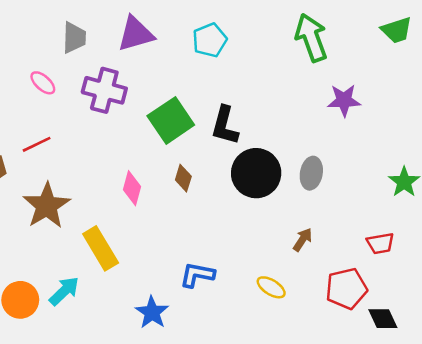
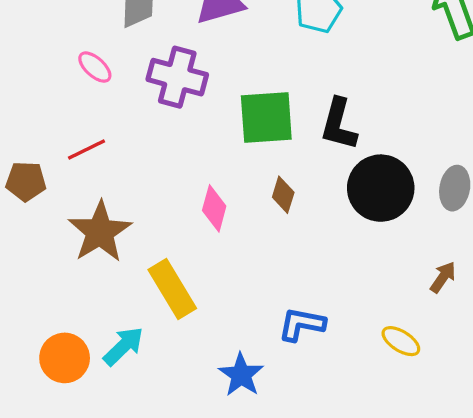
green square: (171, 120) -> (266, 117), turned 30

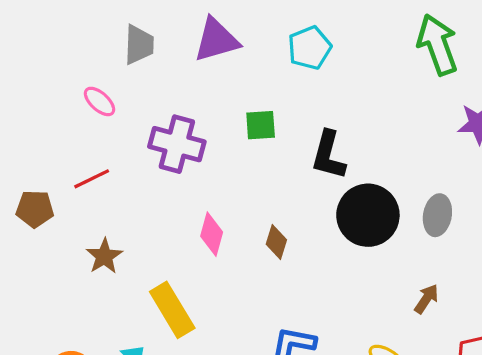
purple cross: (177, 77) -> (177, 144), moved
green square: (266, 117) -> (261, 125), moved, size x0.6
brown diamond: (283, 195) -> (276, 242), moved
brown star: (100, 232) -> (104, 256), size x0.6

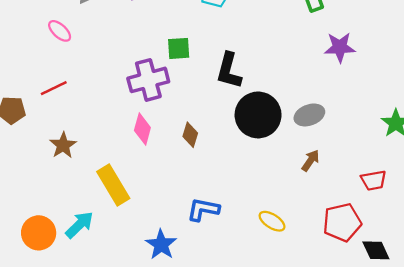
purple cross: (177, 144) -> (148, 80), moved, turned -30
gray ellipse: (437, 215) -> (309, 115), turned 60
brown arrow: (426, 299) -> (311, 160), moved

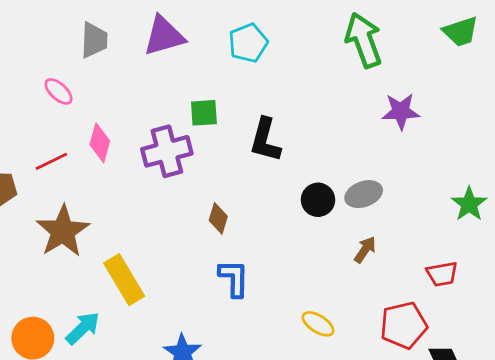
black circle: (258, 115) -> (318, 200), moved, size x0.6
pink diamond: (142, 129) -> (100, 143), moved
brown star: (63, 145) -> (63, 231), size x1.6
blue L-shape: (203, 210) -> (234, 278), moved, turned 80

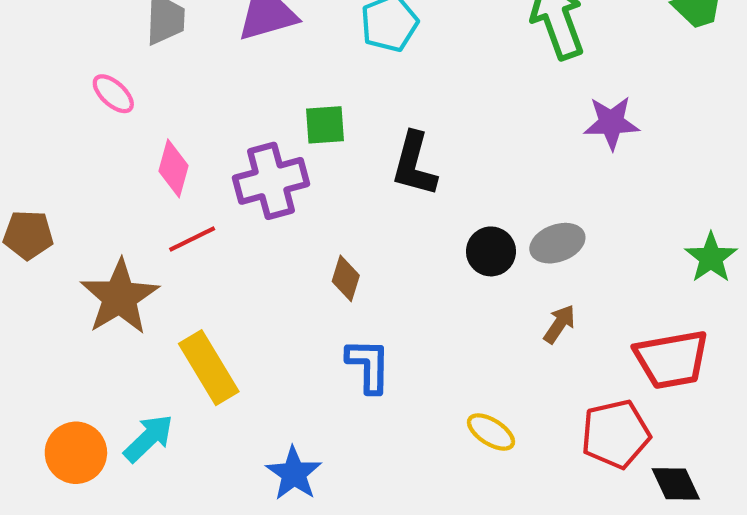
red line: (51, 161) -> (192, 239), moved
red trapezoid: (442, 274) -> (672, 359), size x1.6

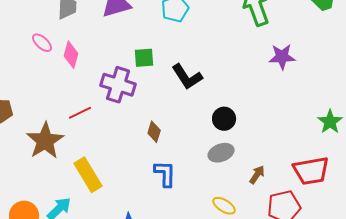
black L-shape: (414, 164) -> (187, 77), turned -48
pink diamond: (173, 168) -> (71, 55), moved
purple cross: (271, 181) -> (118, 85), turned 32
gray ellipse: (557, 243) -> (221, 153), moved
brown arrow: (559, 324) -> (257, 175), moved

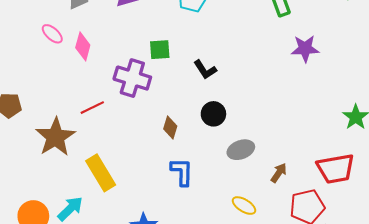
black L-shape: (187, 77) -> (205, 70), size x0.7
black circle: (224, 119) -> (213, 114), moved

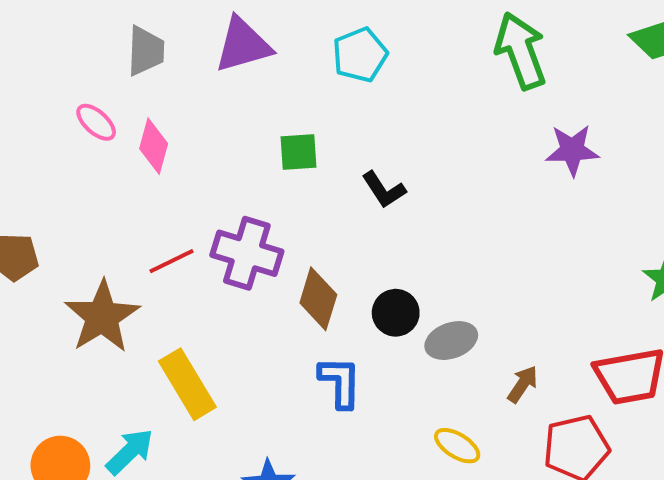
purple cross: (132, 78) -> (247, 253), moved
black circle: (213, 114) -> (396, 313), moved
brown diamond: (170, 128) -> (318, 299), size x1.4

